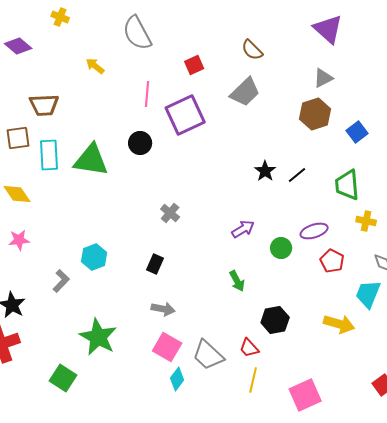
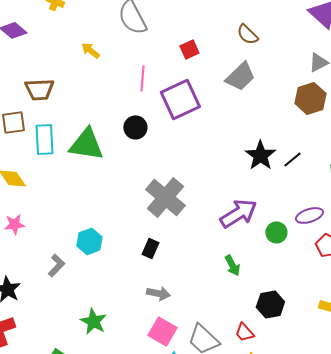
black star: (265, 171) -> (260, 155), size x1.4
gray cross: (170, 213) -> (165, 197), size x2.0
purple arrow: (243, 229) -> (238, 213), size x1.6
green star: (98, 337) -> (93, 321), size x0.7

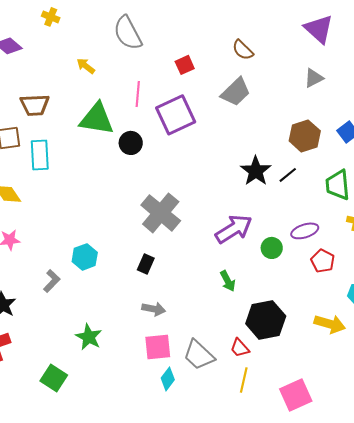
brown hexagon: (310, 98) -> (305, 136), moved
green triangle: (86, 144) -> (97, 119), moved
black hexagon: (270, 304) -> (266, 320), size x1.4
pink square: (162, 331) -> (158, 347), turned -36

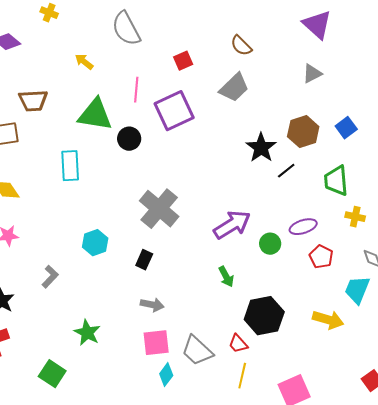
cyan rectangle: (40, 155) -> (70, 166), moved
black star: (256, 171) -> (261, 148), moved
cyan hexagon: (85, 257) -> (95, 243), moved

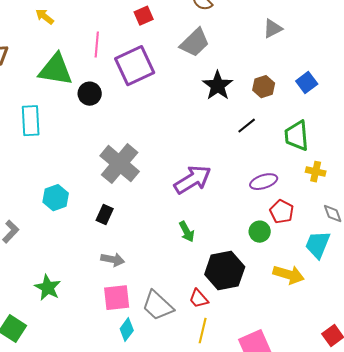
brown hexagon: (303, 132) -> (264, 87), size x0.7
black star: (261, 148) -> (218, 86), moved
green circle: (270, 244) -> (260, 232), moved

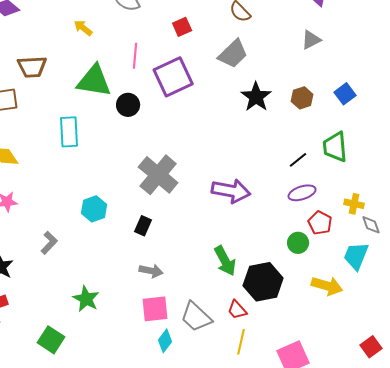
black line: (247, 126) -> (298, 160), moved
yellow cross: (316, 172) -> (354, 204), moved
purple arrow: (193, 180) -> (231, 191), turned 42
green arrow: (187, 232) -> (225, 261), moved, size x1.4

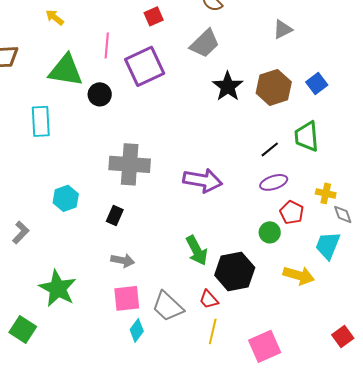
brown hexagon: (302, 98) -> (274, 87), size x1.6
gray cross: (158, 175) -> (130, 164), turned -36
green star: (86, 299) -> (58, 288), size x1.4

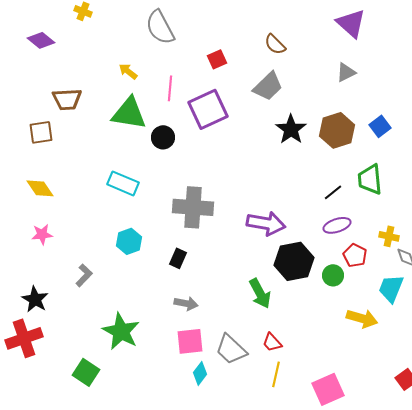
yellow arrow: (55, 17) -> (128, 71), moved
cyan rectangle: (41, 121) -> (123, 183), moved, turned -64
black hexagon: (235, 271) -> (294, 261), moved

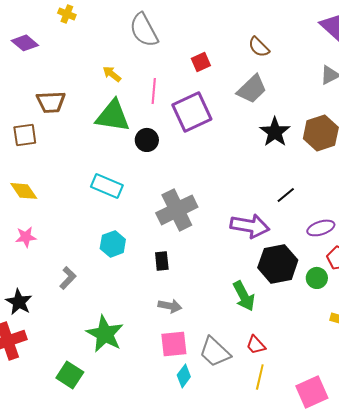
black line: (333, 192) -> (286, 195), moved
gray cross: (193, 207) -> (177, 210), turned -30
black rectangle: (178, 258) -> (162, 261), turned -30

